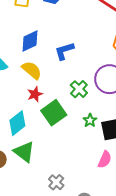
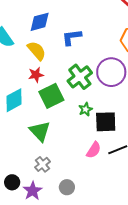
green cross: (79, 89) -> (80, 77), size x1.4
green triangle: (24, 152) -> (40, 131), moved

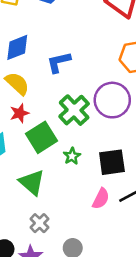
green star: (86, 109) -> (72, 156), moved

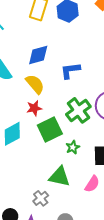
green triangle: (32, 182) -> (59, 177), moved, turned -35

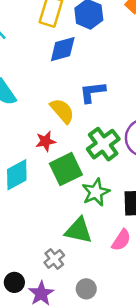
blue diamond: (38, 55) -> (63, 49), moved
yellow semicircle: (35, 84) -> (62, 111), moved
green star: (73, 147) -> (96, 192), size x1.5

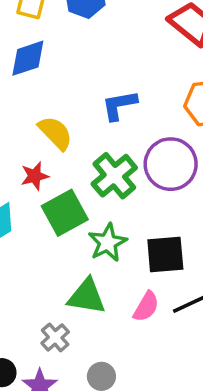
blue diamond: (63, 49) -> (28, 58), moved
blue L-shape: (92, 92) -> (119, 105), moved

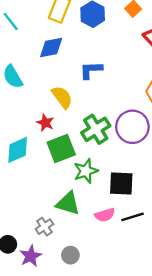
blue L-shape: (119, 105) -> (91, 70), moved
red star: (35, 176) -> (45, 123), turned 30
pink semicircle: (146, 307) -> (105, 215), turned 36

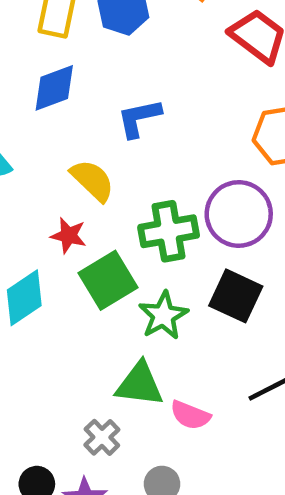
green cross: (96, 129) -> (169, 231), turned 32
black square: (121, 184) -> (236, 296), moved, turned 32
pink semicircle: (105, 215) -> (190, 415), moved, turned 48

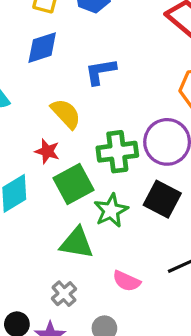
green triangle: (140, 384) -> (77, 243), moved

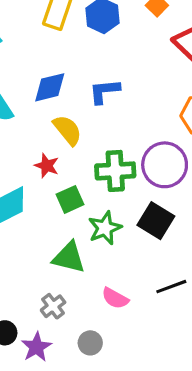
blue diamond: (42, 48) -> (50, 87), moved
green square: (73, 184) -> (70, 199), size x0.7

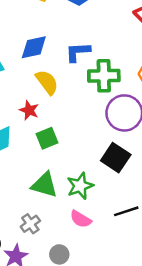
green cross: (115, 171) -> (104, 76), moved
green star: (105, 228) -> (80, 186), moved

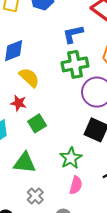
blue L-shape: (78, 52) -> (73, 34), moved
green triangle: (44, 185) -> (25, 163), moved
pink semicircle: (81, 219) -> (76, 185), turned -96

